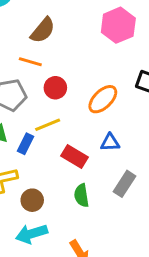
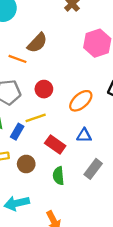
orange line: (30, 62) -> (18, 59), moved
brown circle: (32, 200) -> (26, 164), moved

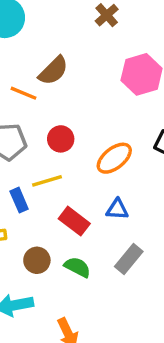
blue rectangle: (17, 132) -> (19, 200), turned -56
brown circle: (26, 164) -> (37, 260), moved
green semicircle: (58, 176) -> (77, 267), turned 120

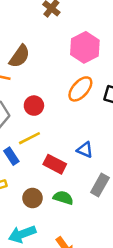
orange ellipse: (114, 158) -> (80, 89), moved
blue triangle: (117, 209) -> (85, 150), turned 30

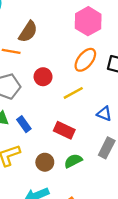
yellow line: (29, 138) -> (73, 93), moved
blue triangle: (85, 150) -> (104, 114), moved
green semicircle: (63, 198) -> (73, 161), turned -42

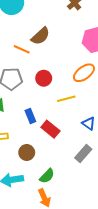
blue rectangle: (24, 124) -> (30, 116), moved
green semicircle: (73, 161) -> (47, 176), moved, turned 147

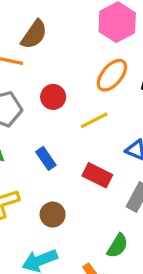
red rectangle: (50, 129) -> (97, 175), moved
green semicircle: (47, 176) -> (118, 246), moved

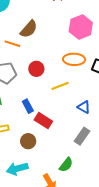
orange ellipse: (112, 75) -> (74, 59), turned 45
red rectangle: (97, 175) -> (43, 121), moved

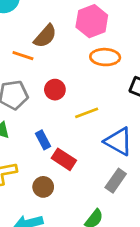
pink hexagon: (81, 27) -> (92, 21), moved
orange ellipse: (74, 59) -> (105, 57), moved
blue triangle: (84, 107) -> (118, 141), size x1.6

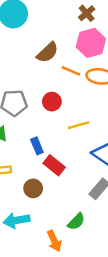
orange line: (23, 56) -> (71, 71), moved

